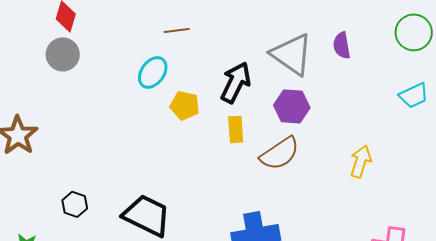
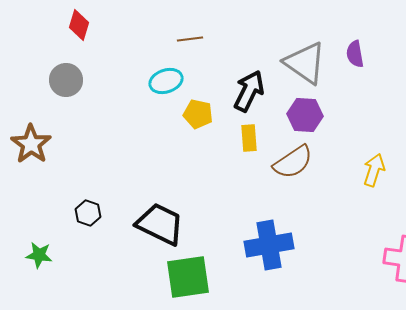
gray circle: (63, 54) -> (66, 80), moved
cyan ellipse: (153, 72) -> (166, 81), turned 36

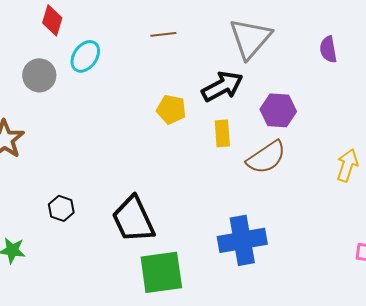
gray triangle: (305, 63) -> (250, 38), moved, turned 36
cyan ellipse: (166, 81) -> (85, 56), moved, turned -36
black arrow: (249, 91) -> (222, 86), turned 36
black trapezoid: (160, 224) -> (133, 219), turned -141

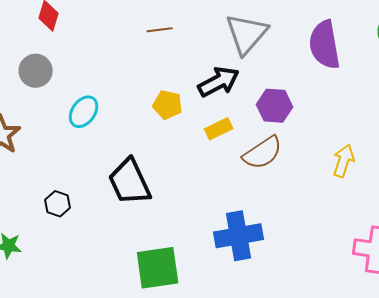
purple semicircle: (328, 49) -> (325, 45), size x1.8
cyan ellipse: (85, 56) -> (84, 112), moved
yellow rectangle: (222, 133) -> (219, 129), turned 68
black trapezoid: (133, 219) -> (130, 182), moved

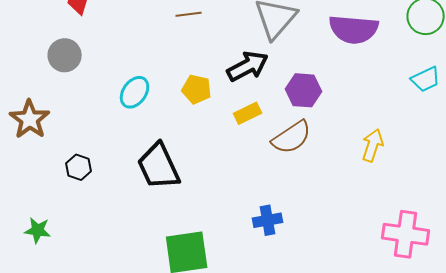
purple semicircle: (325, 45) -> (354, 29), turned -75
cyan ellipse: (84, 112) -> (135, 92), moved
black hexagon: (58, 204) -> (79, 167), moved
blue cross: (239, 236) -> (268, 220), size x0.6

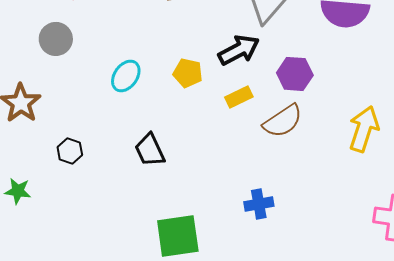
yellow arrow: (373, 145) -> (364, 129), size x1.4
black trapezoid: (159, 166) -> (150, 150), size x0.7
green star: (38, 230) -> (18, 191), moved

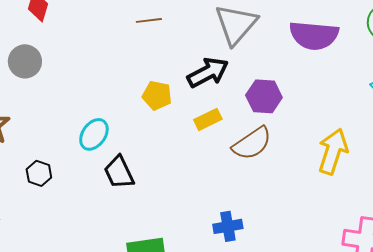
cyan ellipse: (126, 76) -> (94, 134), moved

